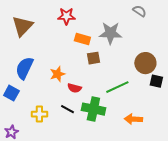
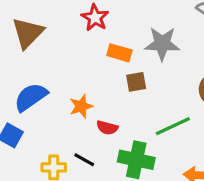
red star: (66, 16) -> (95, 18), turned 30
blue semicircle: (24, 68) -> (31, 97), turned 30
black line: (67, 109) -> (84, 160), moved

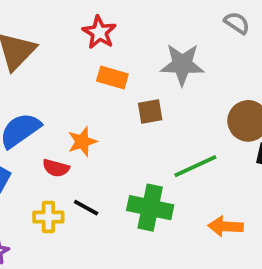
orange rectangle: (119, 53) -> (112, 78), moved
red semicircle: (107, 128) -> (56, 168), moved

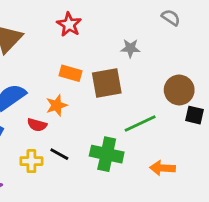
gray star: (182, 64) -> (130, 48), size x0.6
orange rectangle: (112, 78) -> (70, 73), moved
brown square: (150, 111) -> (107, 83), size x1.6

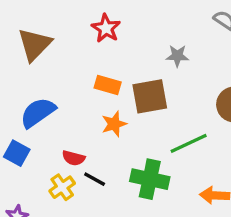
orange star: (57, 105) -> (114, 124), moved
red semicircle: (37, 125) -> (74, 158), moved
yellow cross: (31, 161) -> (62, 187), turned -35

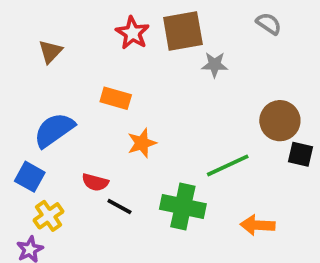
brown triangle: (35, 44) -> (50, 52), size x0.6
orange rectangle: (108, 85) -> (116, 98), moved
brown square: (150, 96) -> (183, 31), moved
yellow cross: (62, 187) -> (49, 216), moved

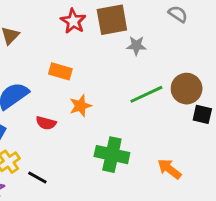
green line: (228, 165) -> (146, 94), moved
red semicircle: (95, 182) -> (46, 123), moved
black line: (119, 207) -> (37, 178), moved
orange arrow: (258, 225) -> (169, 169), turned 35

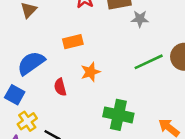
orange rectangle: (60, 71) -> (73, 42), turned -30
red semicircle: (46, 123) -> (60, 87), turned 60

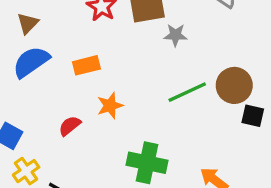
blue semicircle: (31, 63) -> (31, 62), moved
red semicircle: (60, 87) -> (70, 126), turned 66

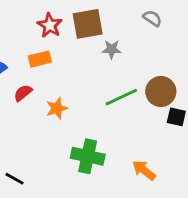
orange rectangle: (86, 65) -> (40, 59), moved
red semicircle: (70, 126) -> (23, 93), moved

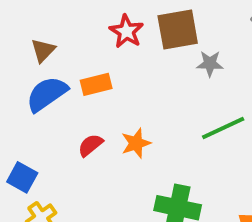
orange rectangle: (40, 59) -> (96, 84), moved
red semicircle: (23, 93) -> (90, 145), moved

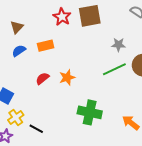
gray star: (210, 64) -> (118, 45), moved
blue semicircle: (47, 94) -> (19, 51), size x0.6

